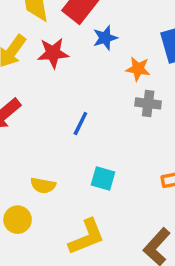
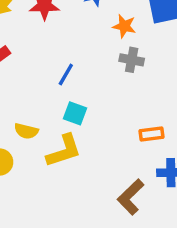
cyan square: (103, 179) -> (75, 113), moved
yellow L-shape: (87, 237) -> (64, 151), moved

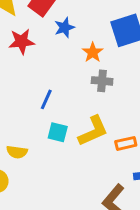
orange star: (124, 26) -> (93, 52), turned 30
yellow L-shape: (64, 151) -> (93, 131), moved

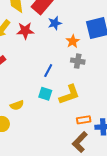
blue line: (46, 99) -> (48, 71), moved
orange rectangle: (126, 143) -> (84, 120), moved
yellow semicircle: (17, 152) -> (17, 105), turned -32

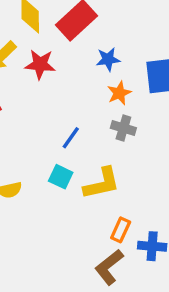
blue star: (55, 23) -> (108, 59), moved
orange rectangle: (84, 120) -> (121, 230), turned -64

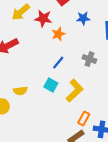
orange star: (119, 93) -> (58, 34), moved
yellow L-shape: (102, 183) -> (75, 91), turned -35

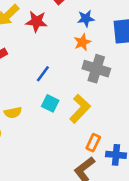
orange star: (58, 34) -> (82, 42), moved
gray cross: (89, 59) -> (96, 69), size x1.5
blue line: (58, 63) -> (43, 74), moved

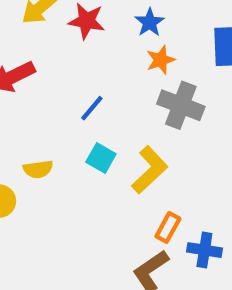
blue star: (86, 19) -> (150, 22), moved, turned -30

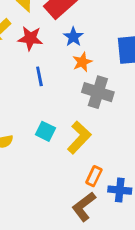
blue line: (92, 108) -> (39, 76), moved, turned -48

